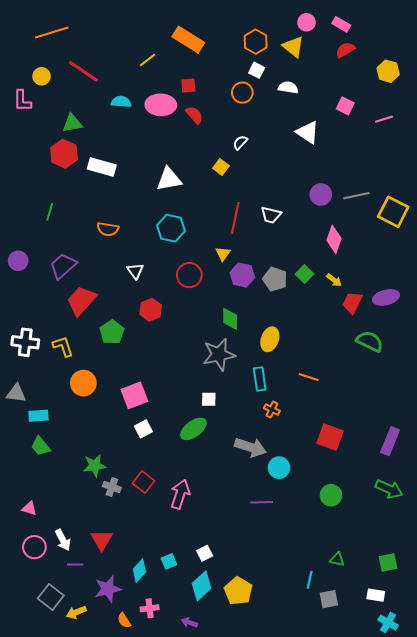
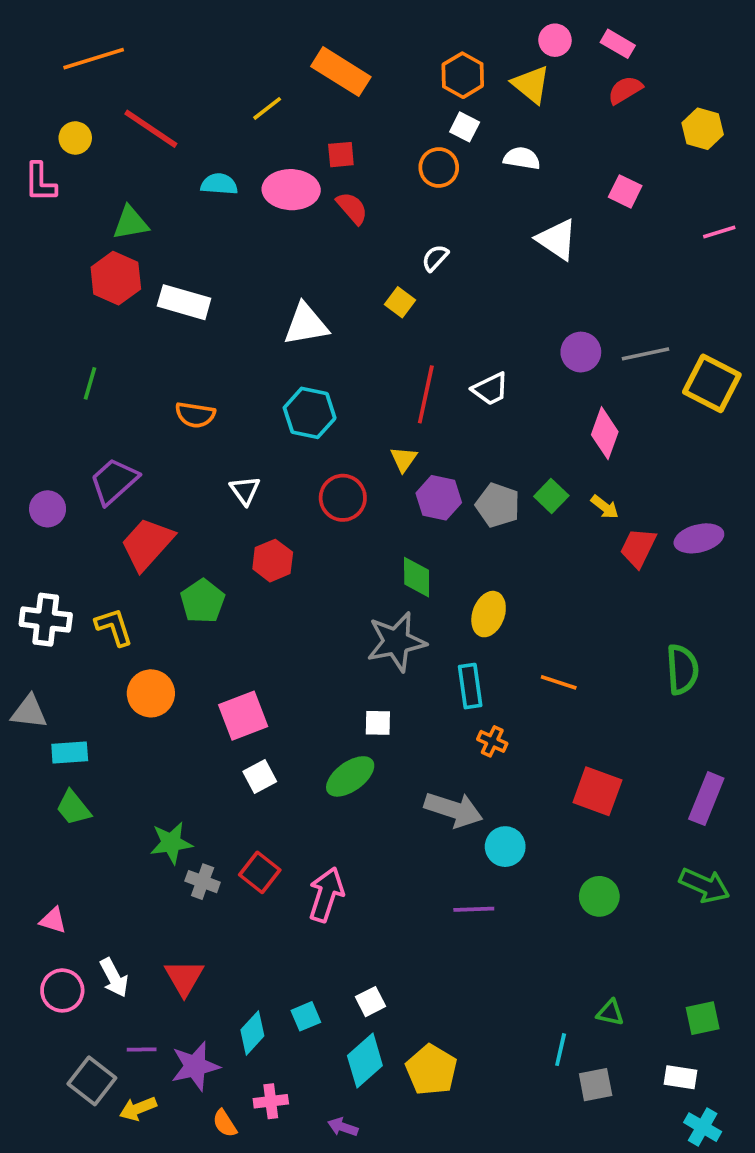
pink line: (384, 119) -> (719, 232), moved
white trapezoid: (271, 215) -> (490, 389), turned -40
purple circle: (18, 261) -> (48, 509), moved
green semicircle: (370, 341) -> (682, 669), moved, turned 60
purple line: (75, 564) -> (142, 1050), moved

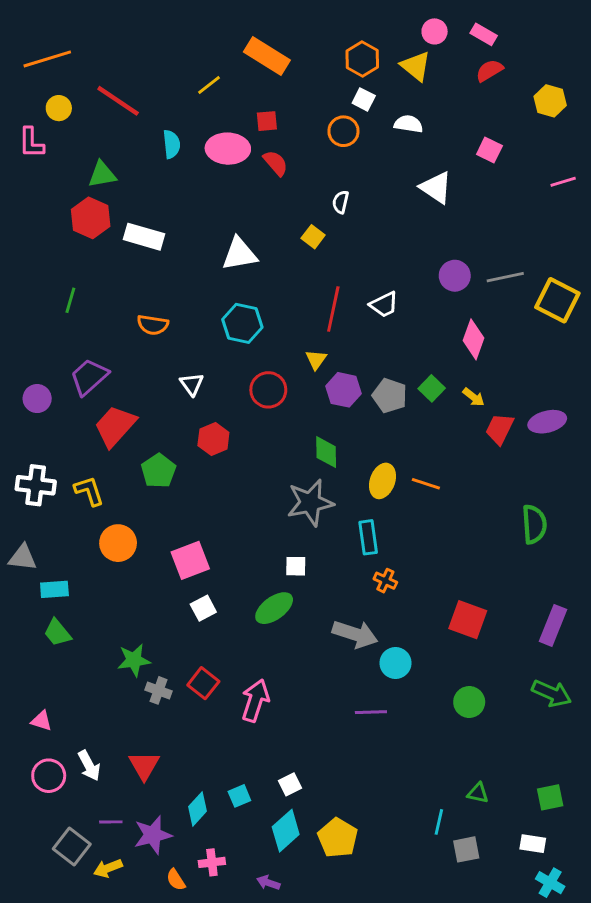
orange line: (94, 59) -> (47, 59), moved
cyan semicircle: (219, 184) -> (171, 144), turned 80
white semicircle: (435, 258) -> (341, 202), turned -30
orange line: (559, 682) -> (426, 484), moved

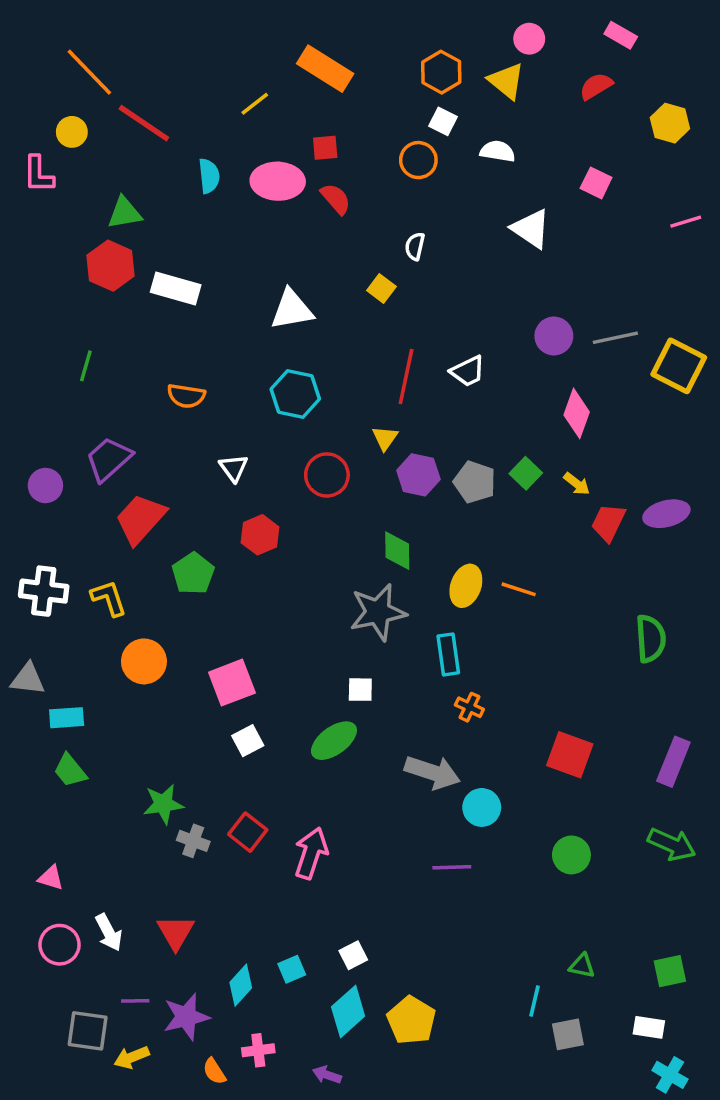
pink rectangle: (484, 34) -> (621, 35), moved
orange line: (47, 59) -> (89, 72), moved, turned 63
gray square: (72, 847) -> (88, 1031), turned -30

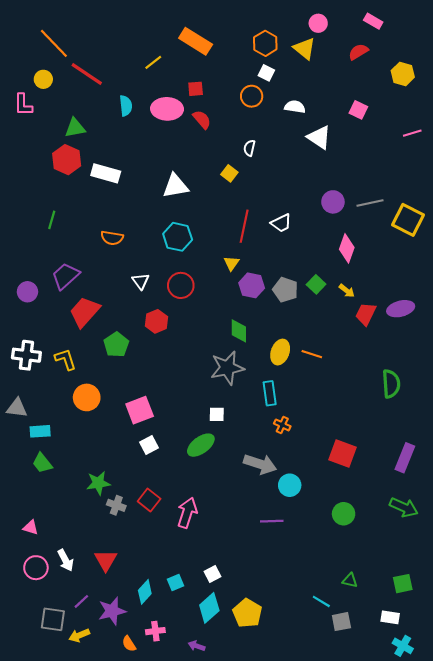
white semicircle: (498, 151) -> (295, 107), moved
red circle: (327, 475) -> (181, 285), moved
purple line: (135, 1001) -> (81, 601), turned -42
cyan line: (534, 1001) -> (321, 601), turned -72

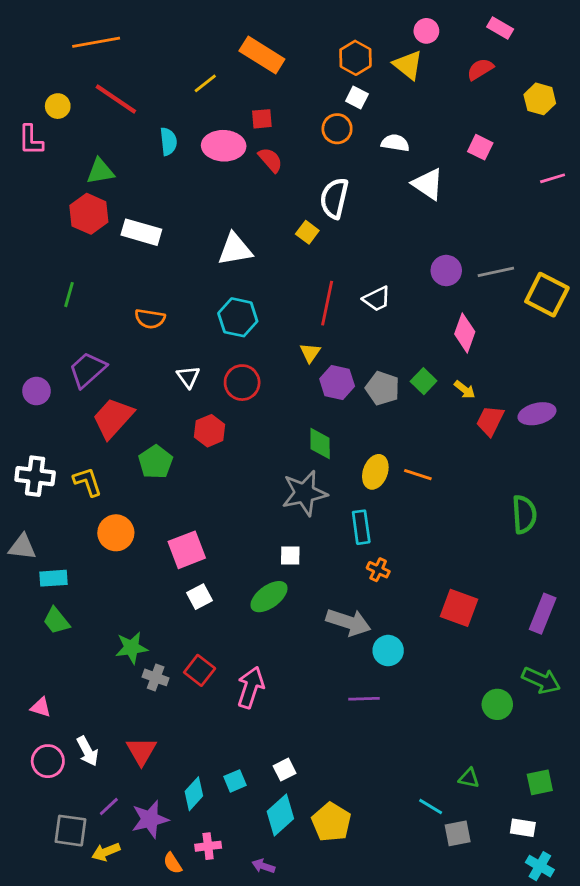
orange line: (54, 43) -> (96, 42), moved, turned -56
white semicircle: (249, 148) -> (334, 198), size x1.8
green circle: (344, 514) -> (497, 704), moved

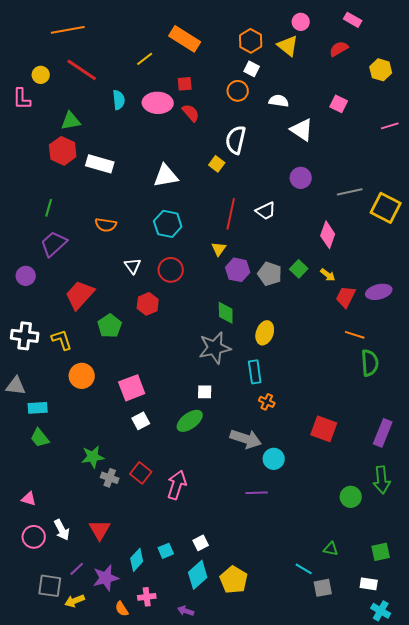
purple circle: (446, 271) -> (301, 178), moved
purple trapezoid: (88, 370) -> (54, 244), moved
orange line: (418, 475) -> (355, 335), moved
green arrow: (541, 680) -> (382, 480), turned 60

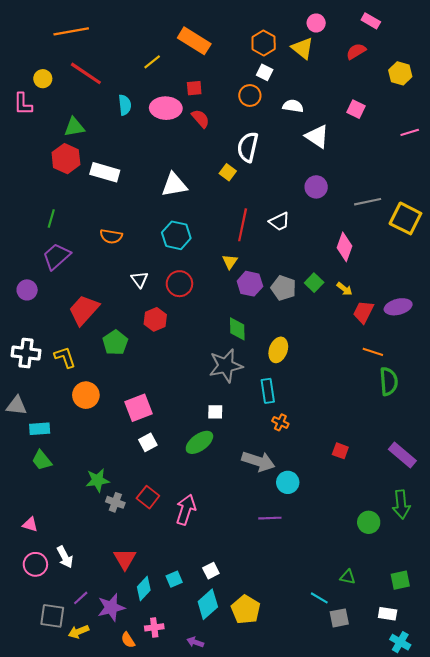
red square: (324, 429) -> (340, 451), size x0.6
purple rectangle: (383, 433) -> (402, 455), turned -72
red triangle: (100, 530) -> (125, 559), moved

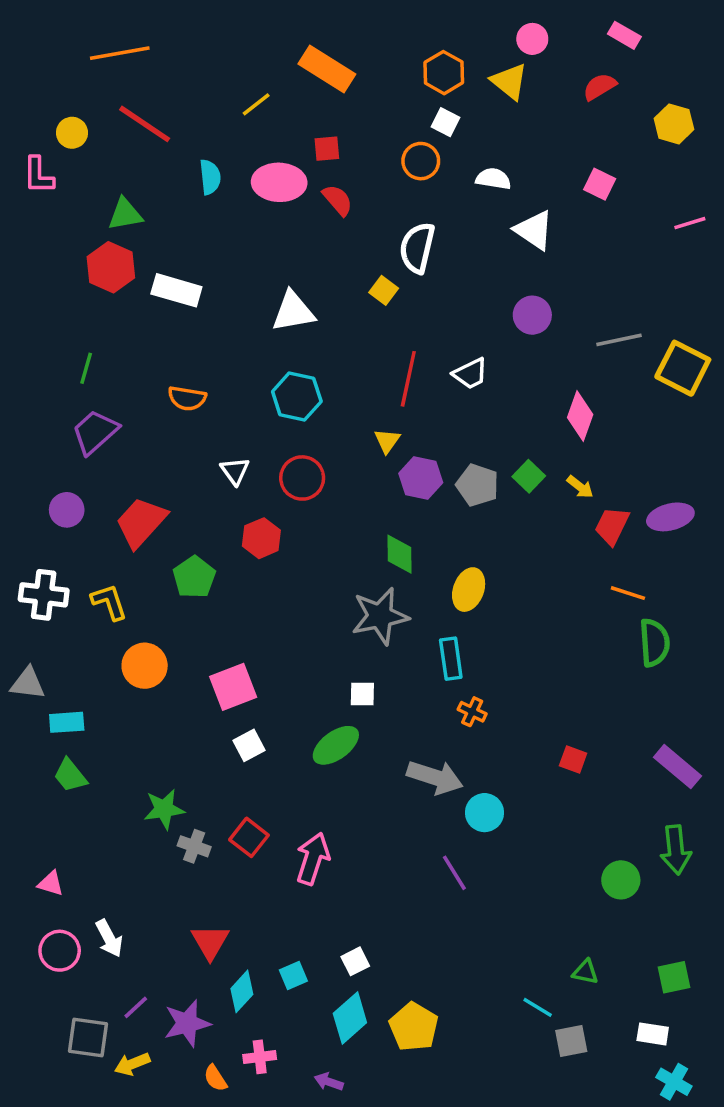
purple circle: (27, 290) -> (67, 510), moved
purple line: (270, 518) -> (454, 873), turned 60

